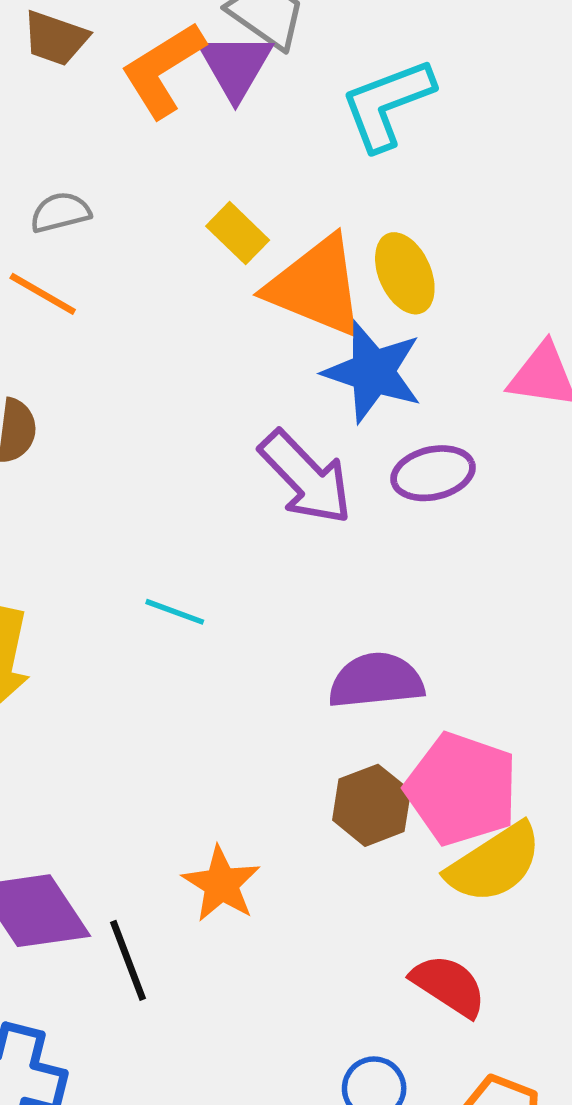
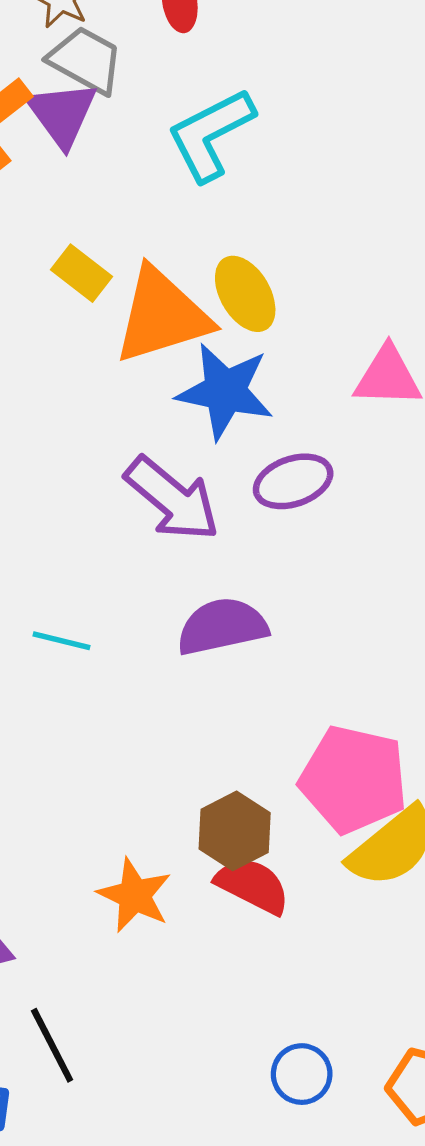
orange triangle: (316, 286) -> (162, 316), turned -33
purple semicircle: (376, 681) -> (222, 626), moved
brown hexagon: (372, 805) -> (235, 831), moved
black line: (128, 960) -> (52, 1045), moved
red semicircle: (449, 986) -> (253, 885), moved

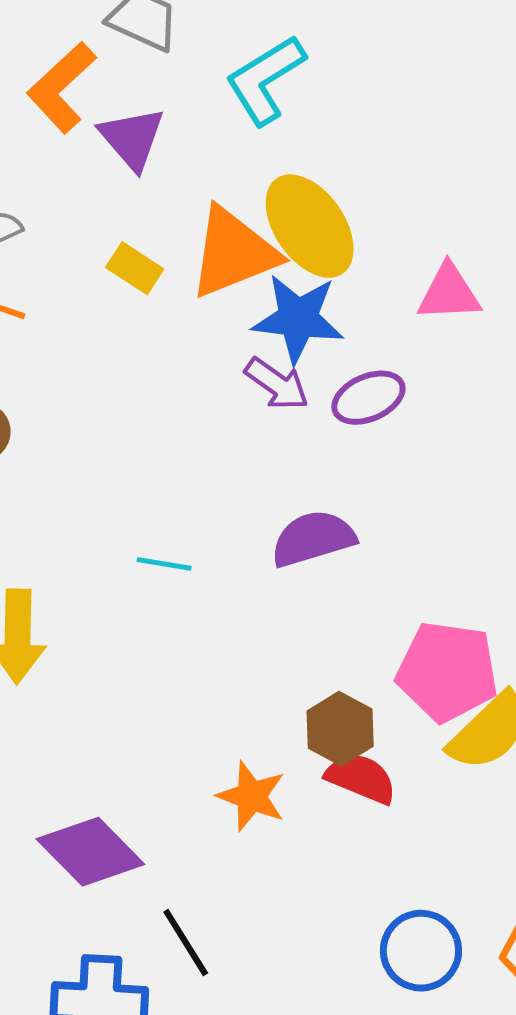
purple triangle: (62, 114) -> (132, 138), moved
yellow rectangle: (82, 273) -> (135, 268), moved
yellow ellipse: (245, 294) -> (310, 226), size x1.5
purple arrow: (172, 499) -> (277, 384), moved, size x0.7
blue circle: (302, 1074) -> (421, 951), size x1.4

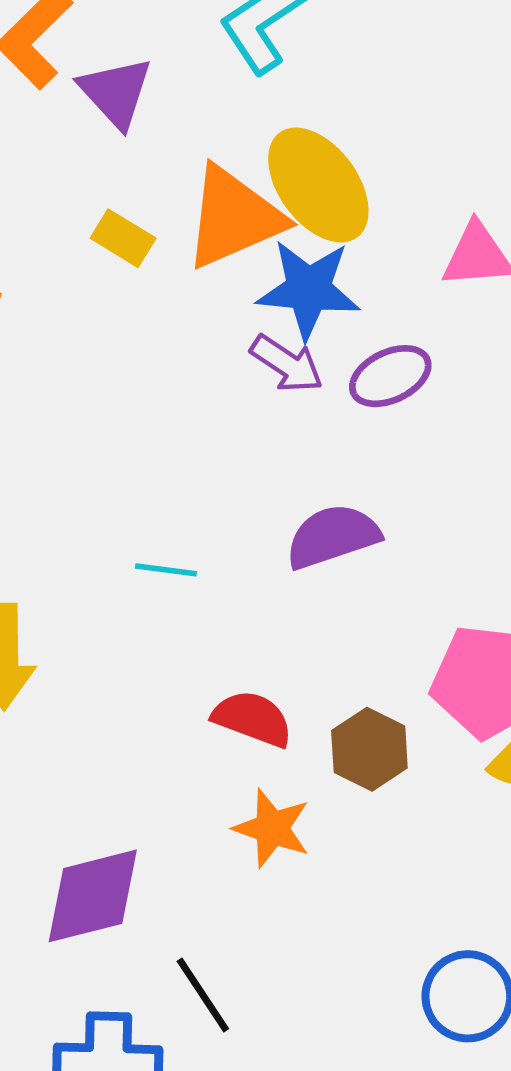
red semicircle: (361, 778) -> (252, 719), moved
purple diamond: (90, 852) -> (93, 896), turned -58

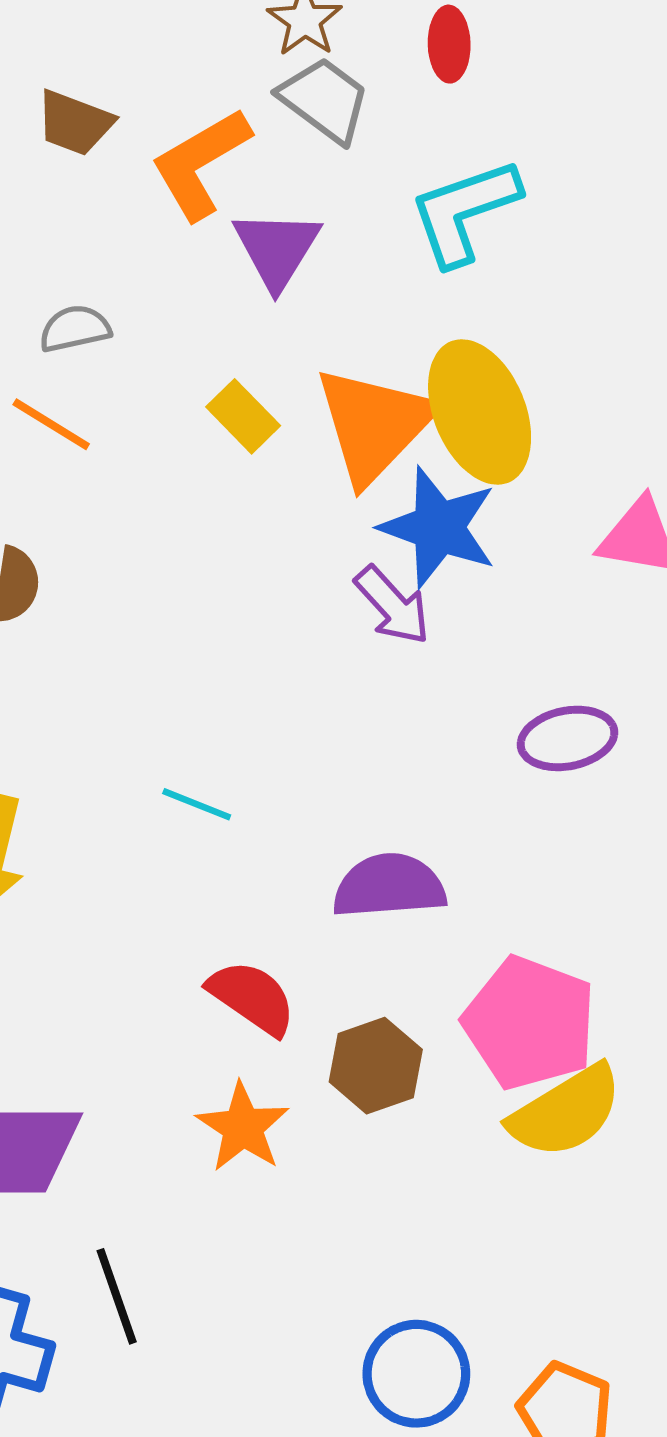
orange triangle: (234, 217) -> (374, 424), turned -37
purple ellipse: (390, 376) -> (567, 738), moved
purple semicircle: (333, 536) -> (389, 886), moved

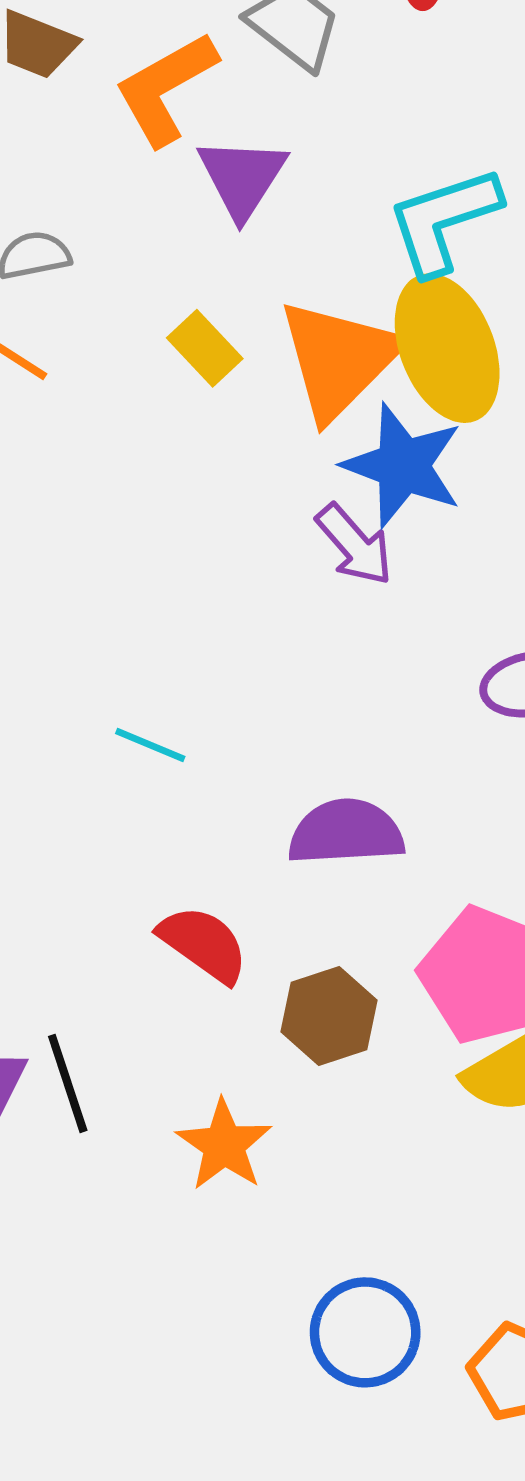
cyan L-shape: (464, 212) -> (444, 221), moved
orange star: (243, 1127) -> (224, 1145), moved
black line: (117, 1296) -> (68, 1083), moved

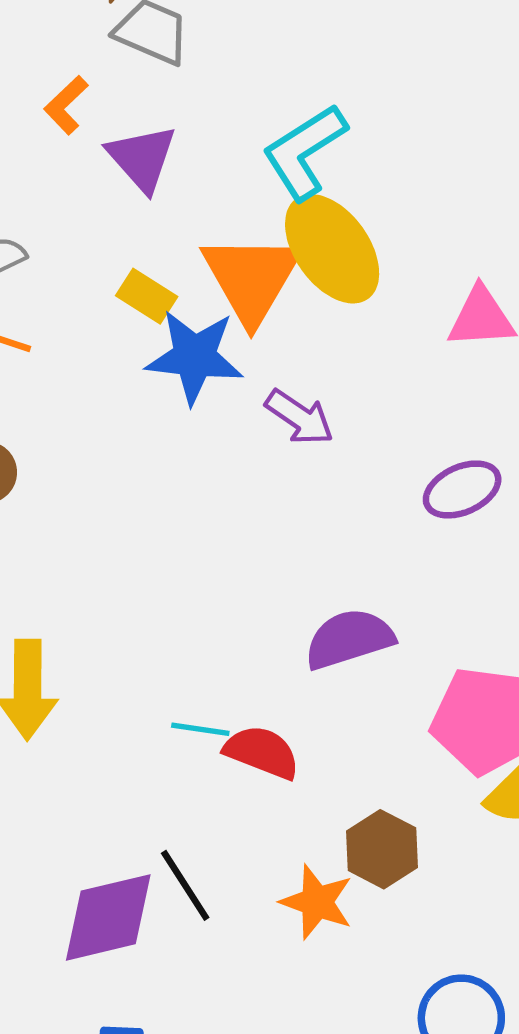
orange L-shape: (166, 89) -> (66, 105), size x0.6
blue star: (403, 466) -> (195, 357), moved
cyan line: (150, 745) -> (200, 729), moved
brown hexagon: (329, 1016) -> (382, 849), moved

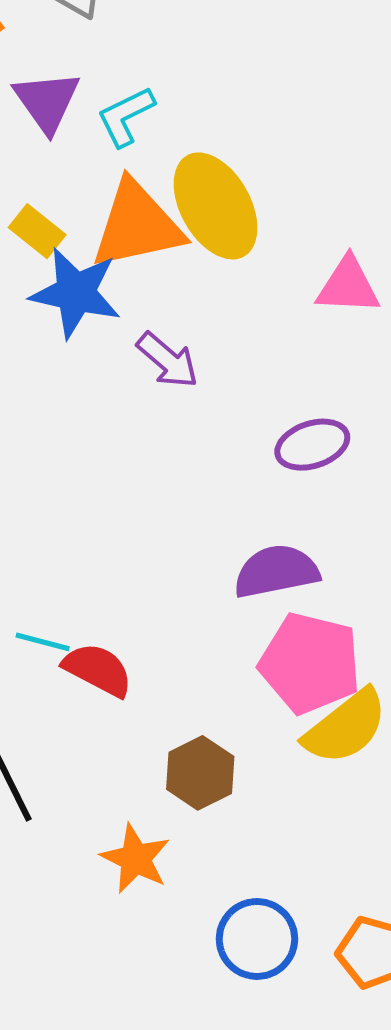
cyan L-shape: (305, 152) -> (126, 116), moved, size x0.7
orange triangle: (252, 278) -> (137, 225), turned 41
purple semicircle: (349, 639) -> (276, 571), moved
orange star: (317, 902) -> (135, 859), moved

